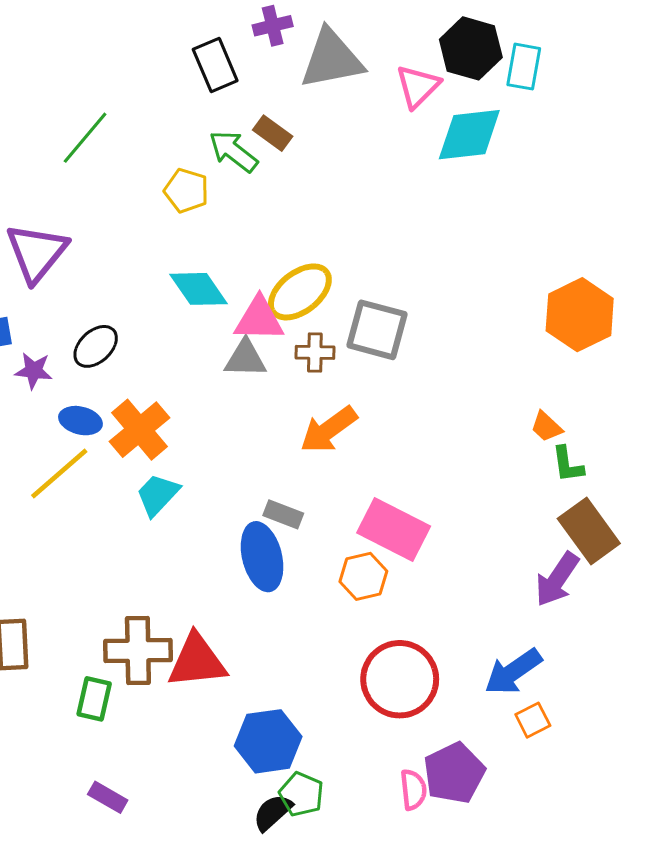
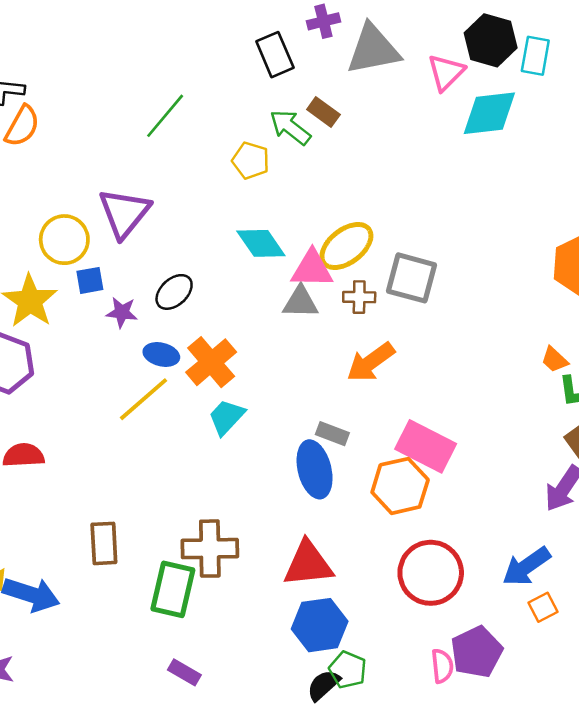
orange hexagon: (363, 576) -> (400, 486), size x1.4
red triangle: (197, 661) -> (308, 564), moved
green rectangle: (94, 699) -> (173, 589), size x1.5

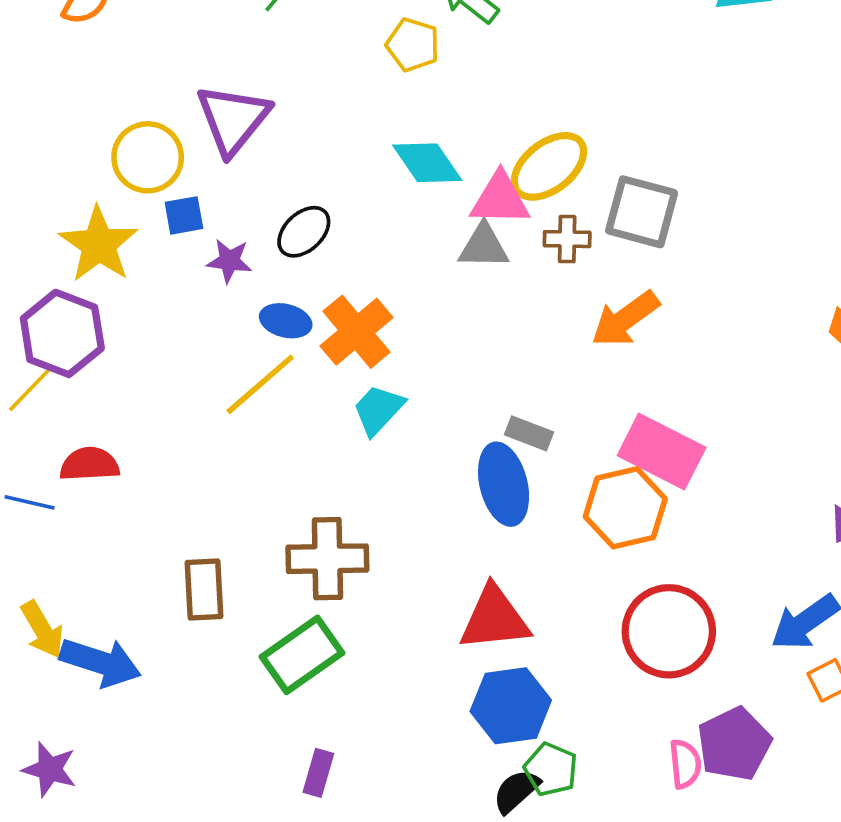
orange arrow: (371, 362) -> (625, 319), moved
brown cross: (210, 549) -> (327, 559), moved
green rectangle: (173, 589) -> (302, 655), turned 42
purple rectangle: (184, 672) -> (318, 773), turned 76

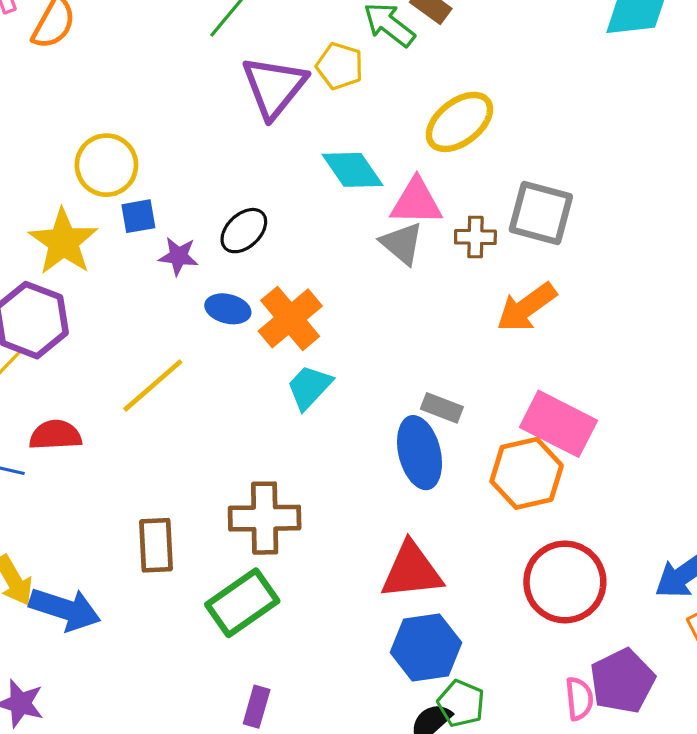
purple triangle: (233, 119) -> (274, 87), moved
yellow ellipse: (549, 166) -> (459, 122), moved
gray triangle: (484, 246) -> (402, 243), turned 39
yellow line: (260, 384) -> (153, 386), moved

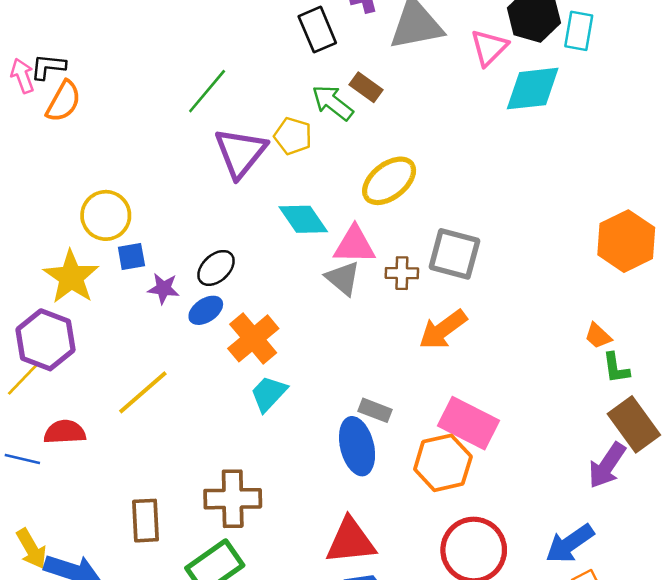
blue ellipse: (228, 309) -> (206, 310), moved, turned -48

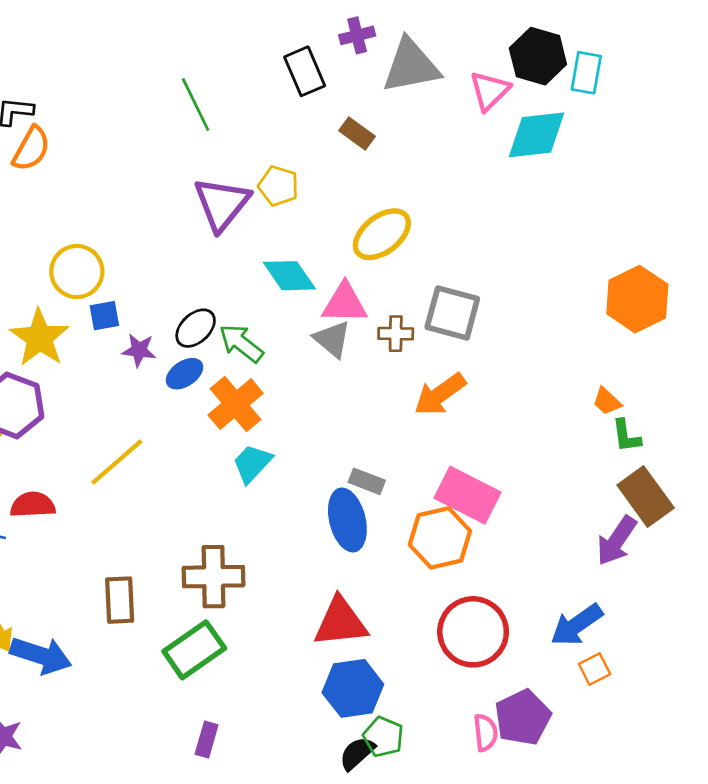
green line: (207, 91) -> (196, 104), moved, turned -66
green arrow: (333, 103) -> (241, 343), moved

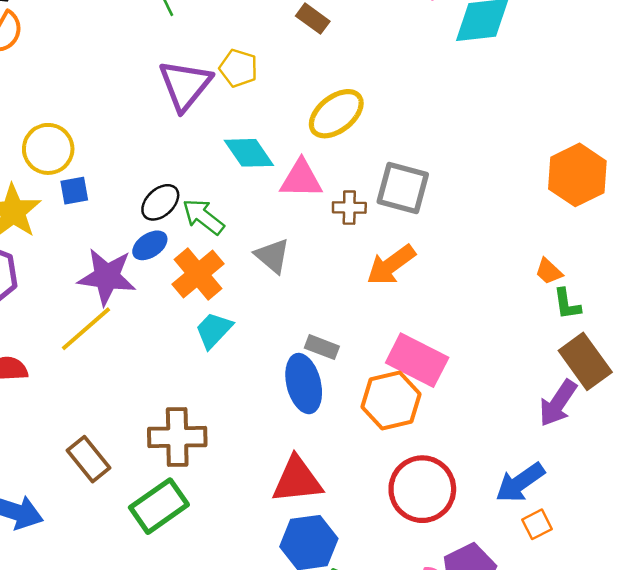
gray triangle: (332, 339) -> (272, 256), moved
purple star: (139, 350) -> (107, 277), moved, size x1.8
brown rectangle: (120, 600) -> (89, 459), turned -36

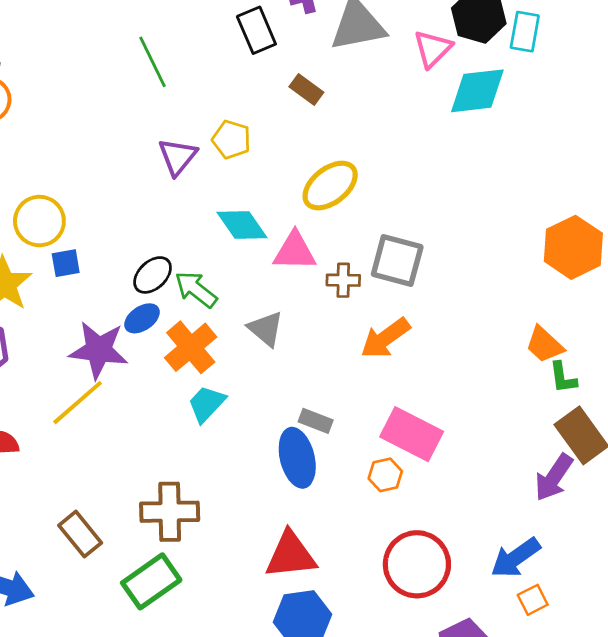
purple triangle: (185, 85) -> (178, 157), size x0.7
orange trapezoid: (549, 271) -> (544, 345), size x1.4
orange hexagon: (391, 400) -> (385, 475), size x0.6

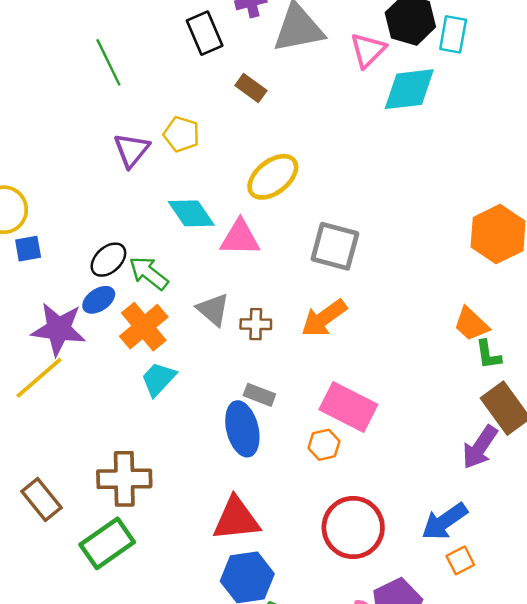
brown cross: (343, 280) -> (256, 324), moved

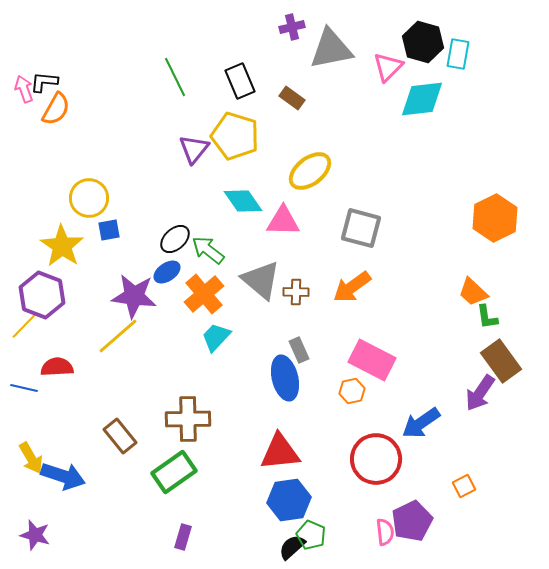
black rectangle: (205, 33) -> (240, 81), moved
yellow pentagon: (181, 134) -> (235, 136), size x1.6
gray triangle: (213, 310) -> (261, 280), size x1.4
gray rectangle: (259, 395) -> (299, 350), turned 45
blue arrow: (444, 521) -> (421, 423), moved

